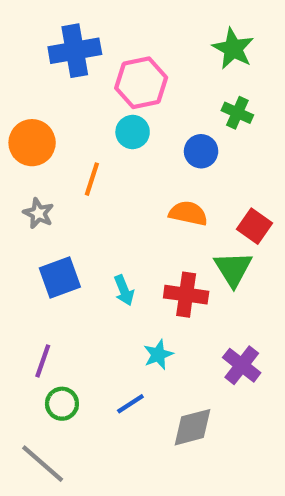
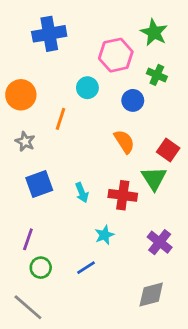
pink hexagon: (141, 83) -> (116, 55), moved
orange semicircle: (188, 213) -> (124, 142), turned 45
gray diamond: (192, 427) -> (151, 295), moved

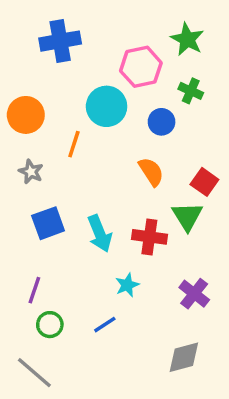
cyan circle: (87, 88) -> (107, 106), size x1.5
cyan arrow: (82, 193) -> (100, 233), size x1.5

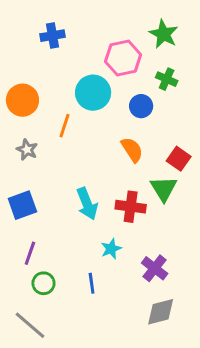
blue cross: (60, 41) -> (53, 36), size x0.7
blue square: (48, 223) -> (22, 205), moved
purple cross: (194, 294) -> (155, 268), moved
blue line: (105, 325) -> (92, 283), turned -65

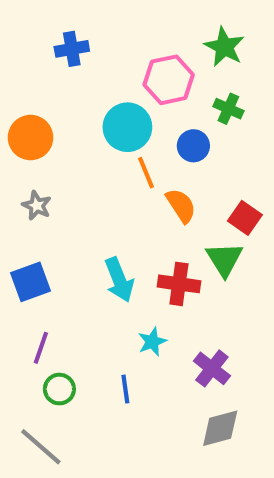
orange line: (65, 126) -> (146, 173), moved, turned -40

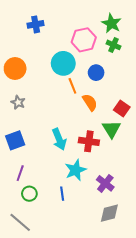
green cross: (228, 109) -> (114, 45), moved
cyan star: (152, 342) -> (76, 170), size x1.5

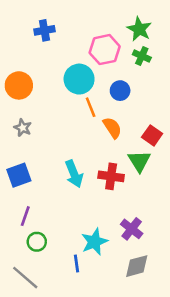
cyan star: (76, 170) -> (94, 242), moved
blue line: (62, 194) -> (76, 263), moved

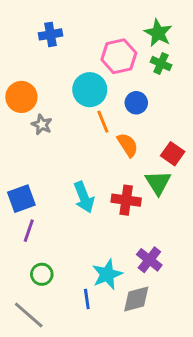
gray star: (23, 128) -> (42, 125), moved
purple line: (25, 216) -> (29, 231), moved
gray diamond: (137, 266) -> (136, 299), moved

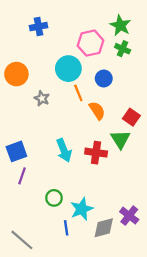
gray star: (42, 125) -> (42, 98), moved
purple cross: (149, 260) -> (129, 216), moved
green circle: (42, 274) -> (54, 198), moved

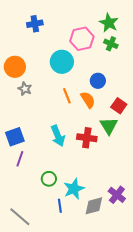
blue circle: (104, 79) -> (98, 81), moved
orange line: (78, 93) -> (67, 96), moved
gray star: (42, 98) -> (25, 89), moved

